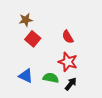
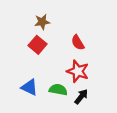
brown star: (26, 20) -> (42, 22), moved

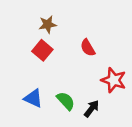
red star: (78, 71) -> (114, 80), moved
green semicircle: (58, 90) -> (66, 101), turned 36

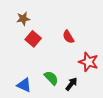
brown star: (48, 24) -> (23, 19), moved
blue triangle: (33, 98) -> (24, 85), moved

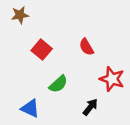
brown star: (23, 19) -> (20, 15), moved
green semicircle: (51, 78) -> (58, 84), moved, turned 91

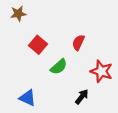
red semicircle: (86, 47) -> (78, 42), turned 56
green semicircle: (58, 84) -> (59, 67), moved

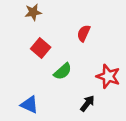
brown star: (18, 14) -> (33, 12), moved
red semicircle: (78, 42) -> (84, 33), moved

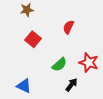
green semicircle: (63, 71) -> (59, 65), moved

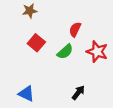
red star: (89, 63) -> (97, 52), moved
green semicircle: (59, 65) -> (65, 52), moved

